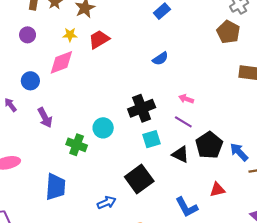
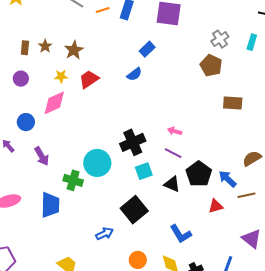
blue semicircle: (160, 59) -> (134, 74), moved
cyan circle: (103, 128) -> (97, 163), size x1.4
blue trapezoid: (56, 187) -> (50, 205), moved
red triangle: (217, 190) -> (216, 206), moved

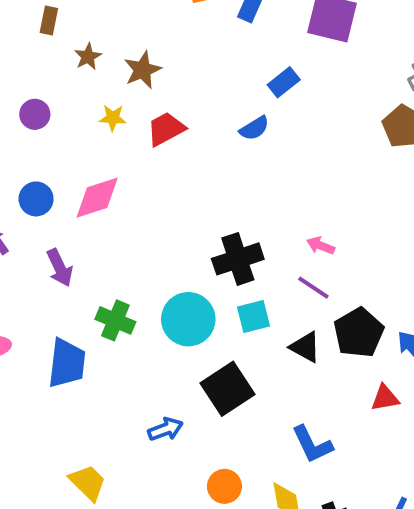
brown rectangle: (25, 48) -> (49, 21), moved
pink diamond: (54, 103) -> (97, 198), moved
cyan circle: (97, 163) -> (188, 319), moved

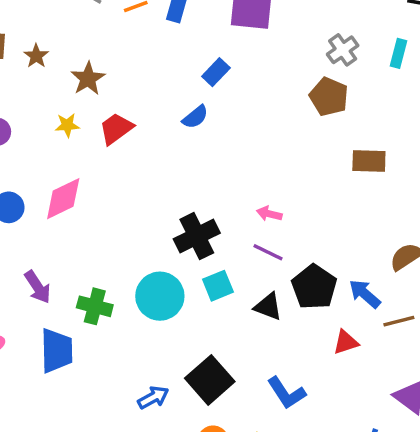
brown star: (88, 57) -> (36, 56), moved
purple arrow: (60, 268) -> (38, 287), moved
black square: (227, 389) -> (210, 380), moved

